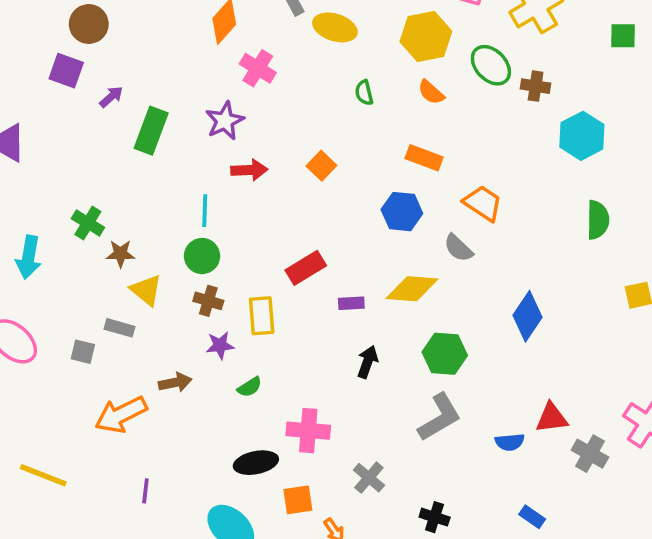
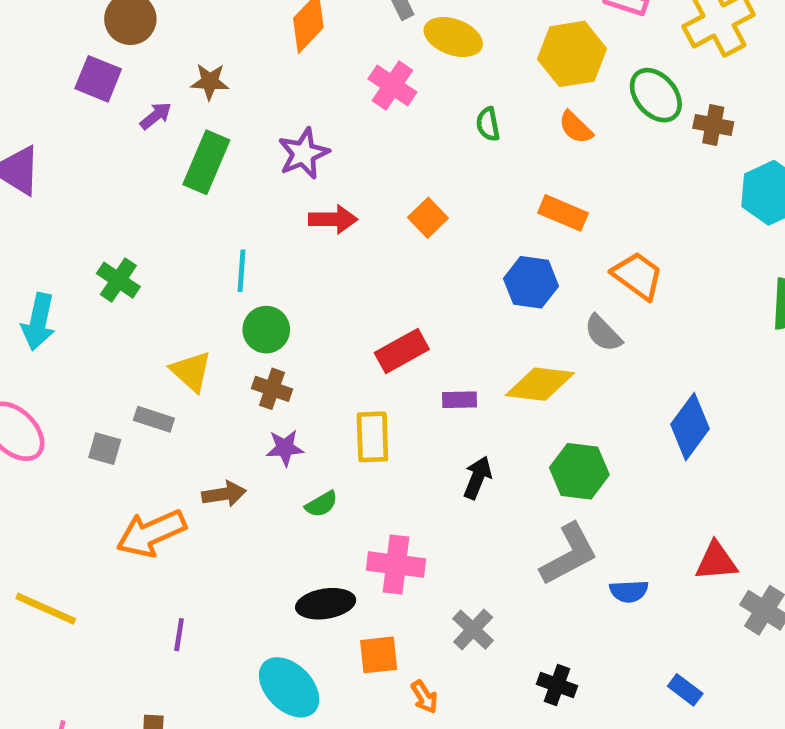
pink cross: (258, 68) -> (392, 86), moved
cyan line: (205, 211) -> (241, 271), moved
brown star: (120, 254) -> (210, 82), moved
yellow rectangle: (262, 316) -> (372, 437), moved
blue semicircle: (510, 442) -> (629, 591), moved

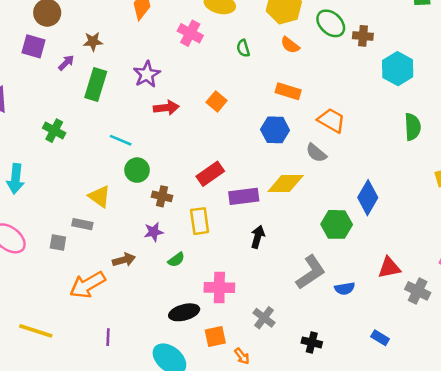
cyan line: (241, 271) -> (121, 140), turned -65
green cross: (118, 280) -> (54, 131), moved
brown cross: (272, 389) -> (162, 196), moved
purple rectangle: (460, 400) -> (244, 196), size x1.6
green hexagon: (579, 471) -> (337, 224), moved

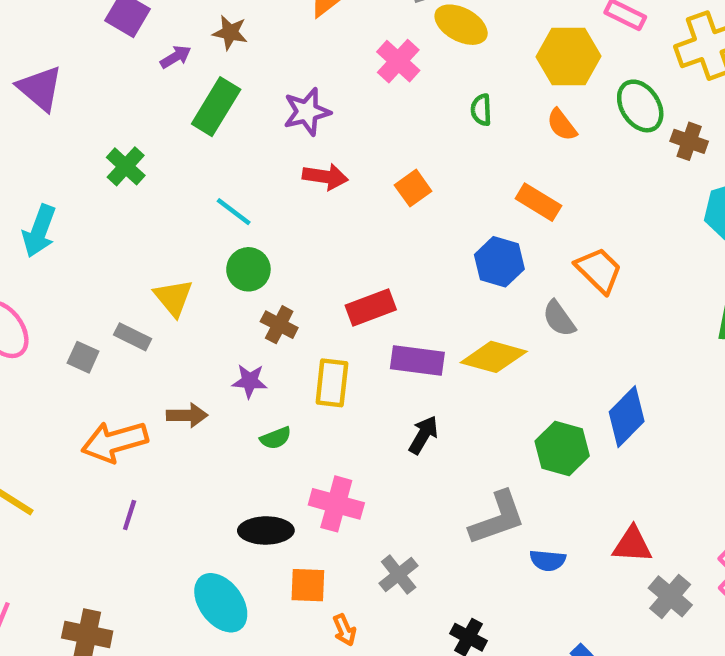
purple line: (108, 337) -> (130, 515), moved

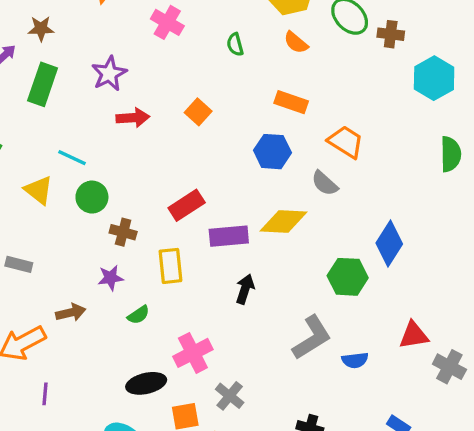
yellow triangle: (173, 298) -> (39, 190), moved
pink cross: (336, 504) -> (193, 353), turned -30
gray cross: (399, 575) -> (230, 396), moved

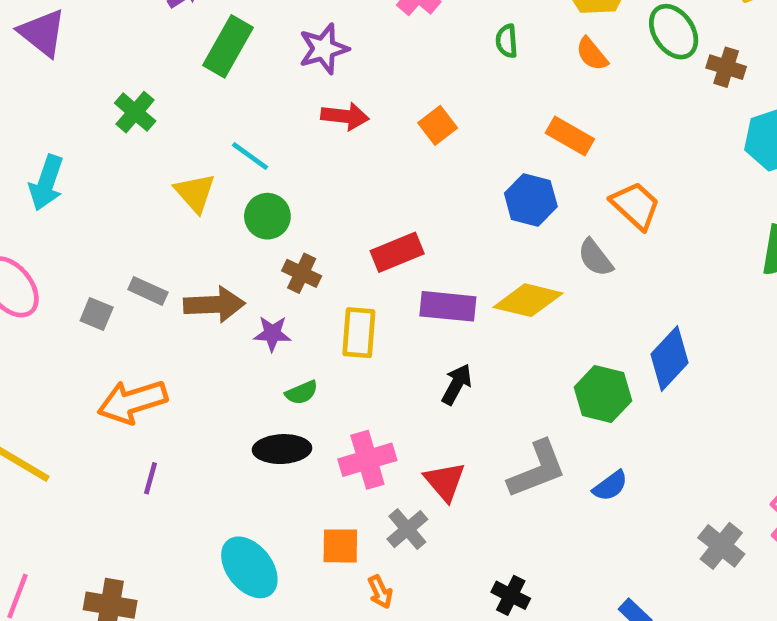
brown arrow: (71, 313) -> (214, 304), moved, size x1.4
red triangle: (414, 335) -> (445, 481), moved, turned 48
blue semicircle: (355, 360) -> (610, 486), moved, turned -40
black ellipse: (146, 383) -> (282, 449), moved

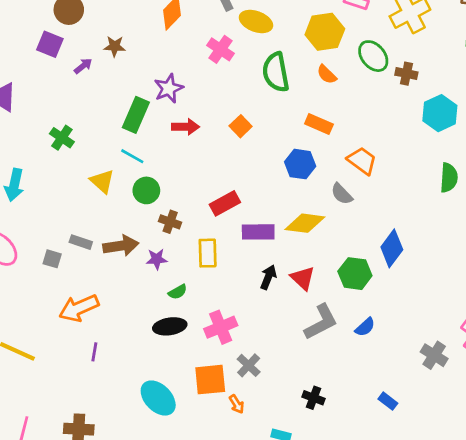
green semicircle: (507, 41) -> (276, 72), size x2.0
green rectangle: (228, 46) -> (136, 115), moved
red triangle: (445, 481) -> (303, 278), moved
orange square: (340, 546) -> (210, 380), size x1.4

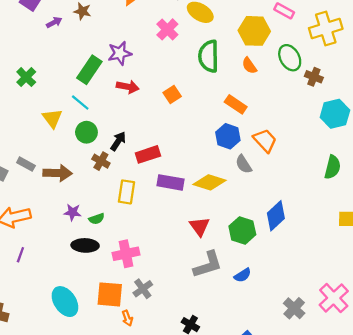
blue hexagon: (300, 164) -> (228, 136), moved
purple star: (157, 259) -> (73, 212), moved
black arrow: (268, 277) -> (118, 141), moved

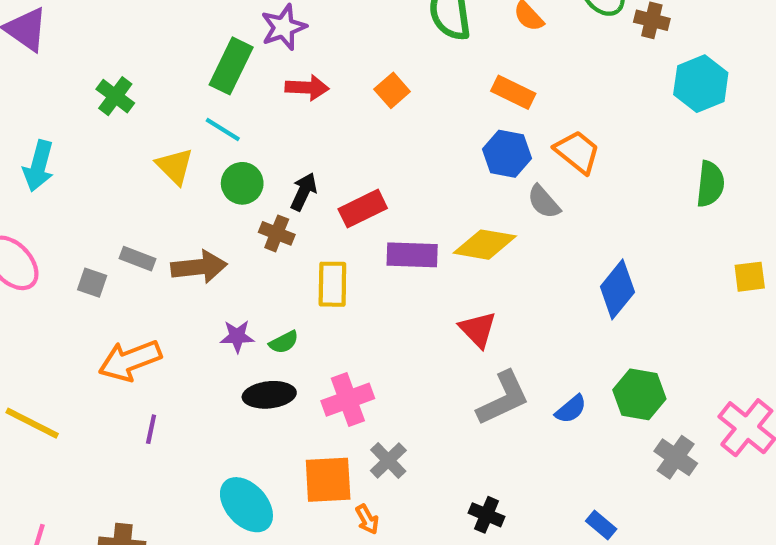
green hexagon: (242, 230) -> (639, 394), moved

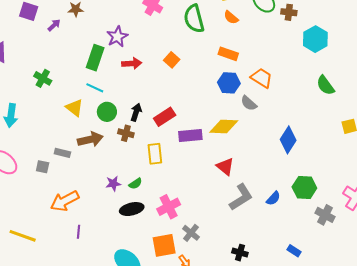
green semicircle: (710, 184) -> (325, 85), turned 145
brown arrow: (199, 267) -> (90, 139), moved

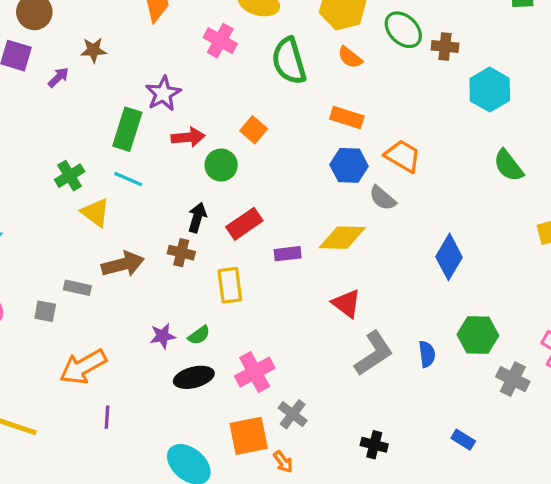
green cross: (43, 78) -> (70, 176), moved, turned 30
green circle: (107, 112) -> (221, 165), moved
purple rectangle: (190, 136) -> (288, 254), size x0.7
blue semicircle: (273, 198) -> (427, 354), turned -49

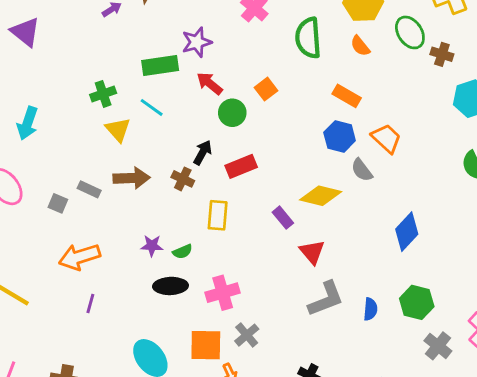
green rectangle: (127, 129) -> (160, 66), turned 52
red arrow: (188, 137) -> (210, 83), turned -148
purple rectangle: (288, 254) -> (283, 218), moved, turned 45

